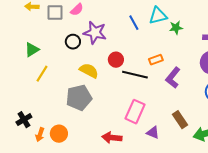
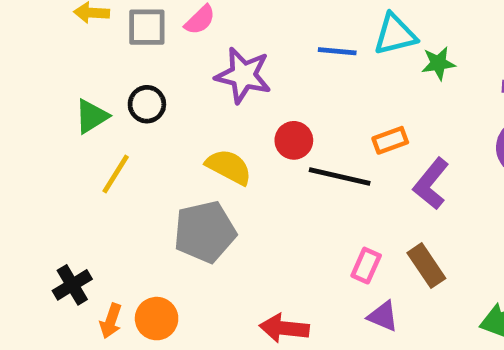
blue line: (134, 23) -> (337, 51), turned -56
black circle: (73, 42) -> (147, 104), moved
pink rectangle: (135, 112) -> (366, 266), moved, size x0.6
brown rectangle: (180, 120) -> (426, 266), moved

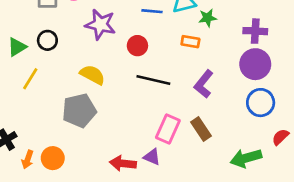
red circle: (294, 140) -> (137, 46), moved
orange rectangle: (390, 140) -> (190, 42), moved, turned 30
pink rectangle: (366, 266) -> (168, 129), size x1.5
purple triangle: (383, 316) -> (152, 157), moved

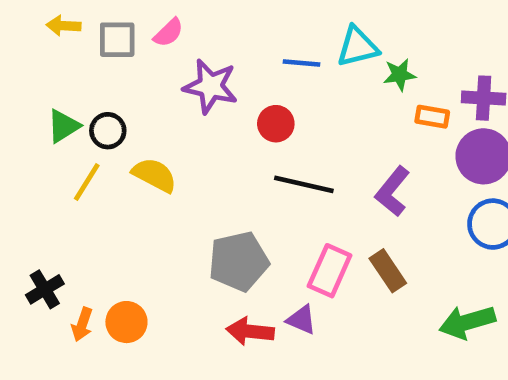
black circle: (47, 40) -> (108, 131), moved
orange rectangle: (190, 42) -> (432, 117), moved
yellow semicircle: (92, 75) -> (154, 175), moved
gray pentagon: (79, 110) -> (239, 261), moved

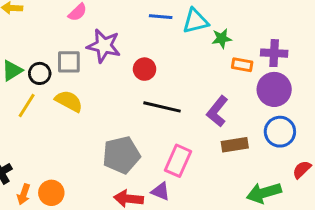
gray square: (117, 40) -> (69, 62), moved
blue line: (302, 63) -> (161, 17), moved
brown rectangle: (388, 271) -> (235, 145), moved, turned -65

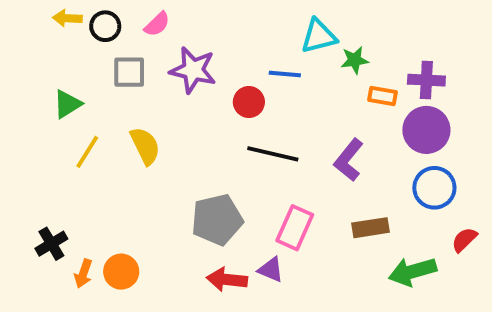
blue line: (161, 17) -> (285, 74), moved
gray square: (69, 62) -> (129, 72), moved
black circle: (40, 73) -> (105, 26), moved
yellow semicircle: (69, 101) -> (145, 146), turned 36
brown rectangle: (235, 145) -> (371, 228), moved

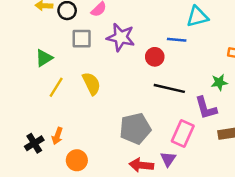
green star: (355, 60) -> (219, 82), moved
purple L-shape: (349, 160) -> (206, 108), moved, turned -55
purple triangle: (271, 270) -> (168, 159), turned 42
orange arrow: (83, 274) -> (57, 136), moved

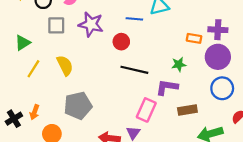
blue line: (177, 40) -> (134, 19), moved
purple L-shape: (206, 108) -> (167, 87), turned 115
gray pentagon: (135, 129) -> (78, 106), moved

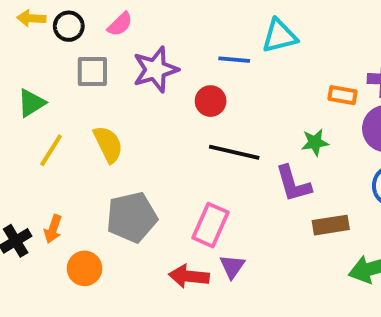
purple star: (91, 24) -> (155, 70), turned -30
purple L-shape: (167, 87) -> (293, 184), turned -115
pink rectangle: (146, 110) -> (211, 225), moved

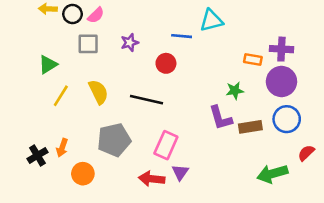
pink semicircle: (120, 24) -> (96, 15), moved
purple star: (155, 70) -> (130, 43), size x0.6
black line: (234, 152) -> (146, 100), moved
brown rectangle: (331, 225) -> (250, 127), moved

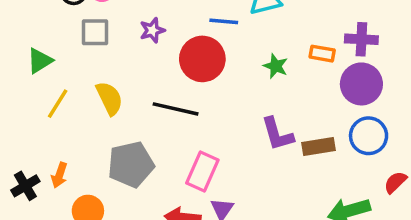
red circle: (166, 63) -> (202, 59), size x1.6
green star: (235, 91) -> (276, 66), moved, turned 30

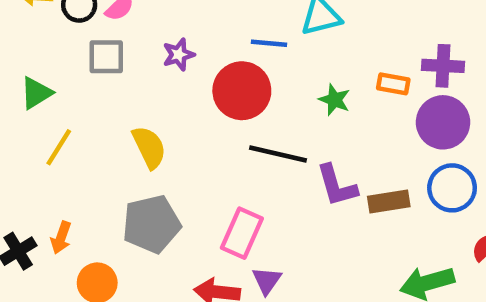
yellow semicircle: (109, 98) -> (149, 147), moved
black line: (176, 109) -> (278, 154), moved

